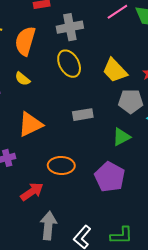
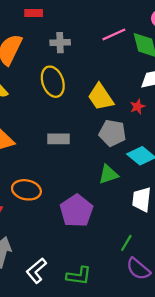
gray cross: (70, 27) -> (60, 43), size x0.7
green triangle: (121, 137) -> (108, 174), moved

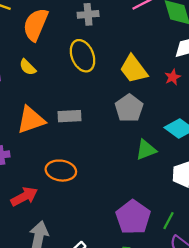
gray pentagon: (112, 133) -> (129, 108), moved, turned 30
gray rectangle: (59, 139) -> (69, 116), moved
purple pentagon: (76, 211) -> (133, 217), moved

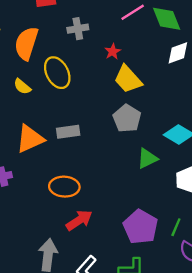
yellow ellipse: (83, 56) -> (57, 73), moved
red star: (173, 77) -> (113, 52), moved
red arrow: (24, 197) -> (79, 220), moved

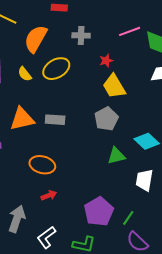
yellow ellipse: (57, 73) -> (56, 69), turned 76
red arrow: (79, 220) -> (49, 195), size x0.7

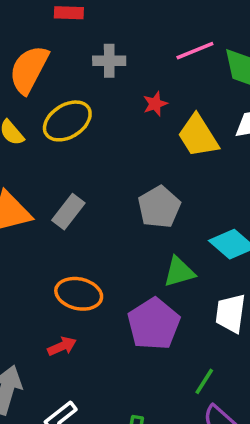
yellow trapezoid: (114, 86) -> (198, 136), moved
gray rectangle: (55, 120) -> (68, 212), turned -54
orange ellipse: (42, 165) -> (79, 294), moved
purple pentagon: (99, 212) -> (154, 324), moved

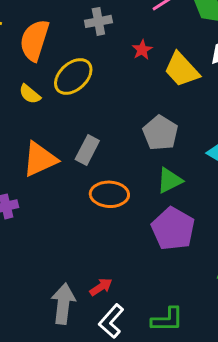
green triangle: (179, 272) -> (170, 180), moved
orange ellipse: (79, 294) -> (109, 194), moved
red arrow: (62, 346) -> (101, 287), moved

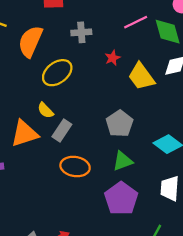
yellow semicircle: (30, 94) -> (45, 110), moved

